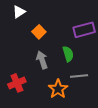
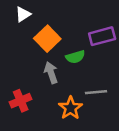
orange square: (39, 32) -> (47, 39), size x1.5
green semicircle: (68, 54) -> (75, 57), moved, turned 91

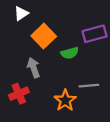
gray arrow: (51, 73) -> (34, 68), moved

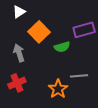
gray arrow: (34, 68) -> (19, 53), moved

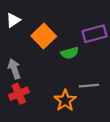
white triangle: (19, 12) -> (13, 20), moved
gray arrow: (19, 53) -> (14, 69), moved

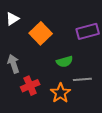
green semicircle: (70, 53) -> (65, 62), moved
red cross: (19, 94) -> (30, 86), moved

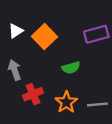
white triangle: (12, 19) -> (16, 31), moved
gray line: (82, 79) -> (97, 104), moved

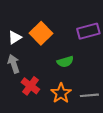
white triangle: (16, 31) -> (15, 37), moved
red cross: (33, 94) -> (30, 86), turned -30

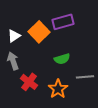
purple rectangle: (88, 31) -> (63, 22), moved
gray line: (89, 95) -> (85, 77), moved

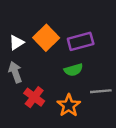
purple rectangle: (63, 22) -> (81, 41), moved

